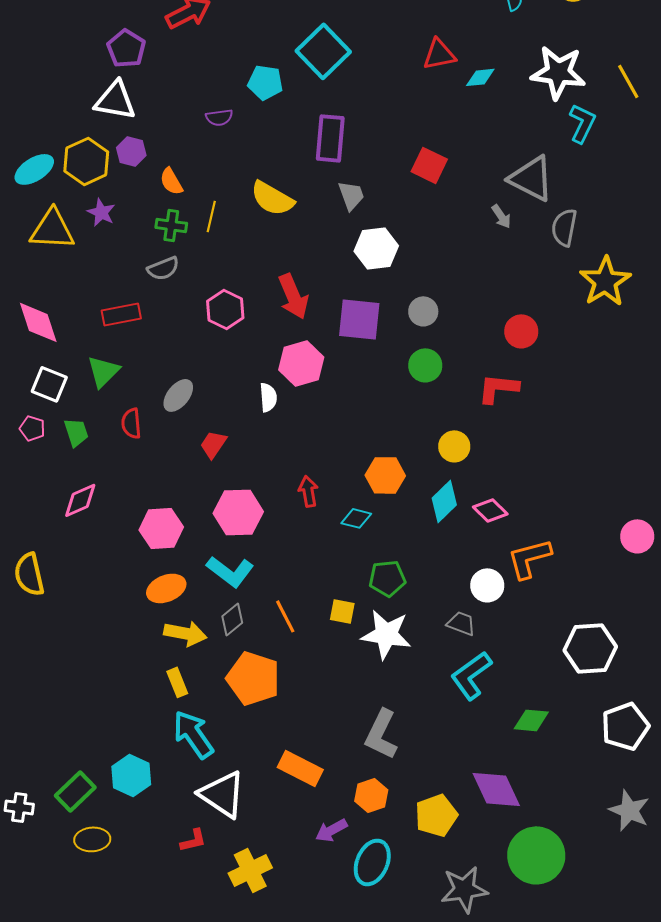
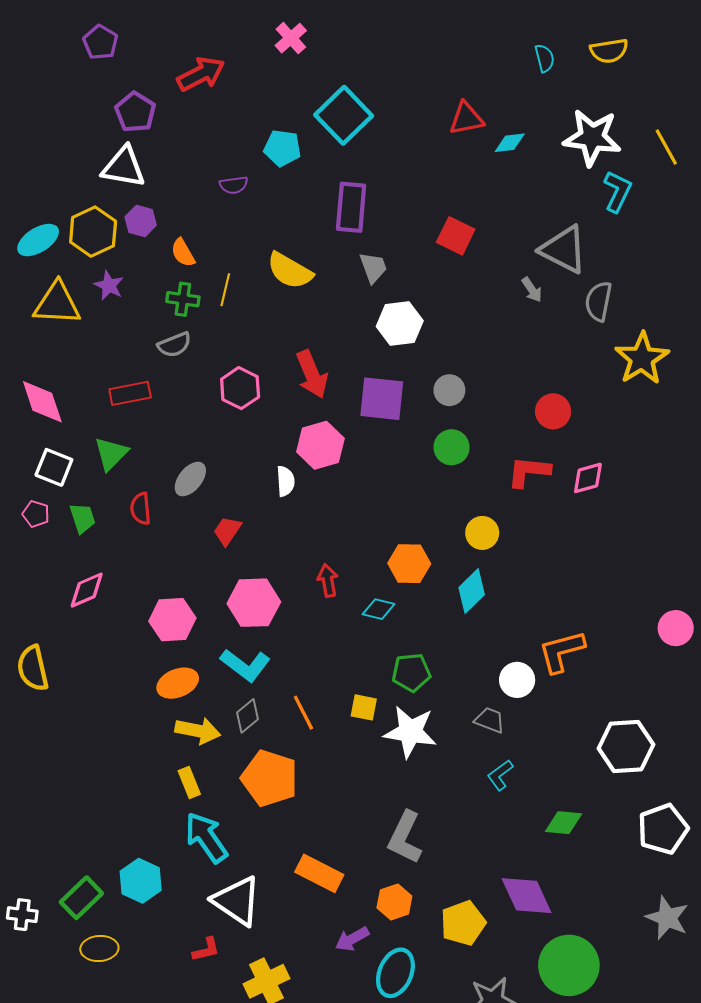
pink diamond: (490, 510) -> (588, 478), moved, turned -60
cyan L-shape: (471, 675) -> (500, 775), size x0.6

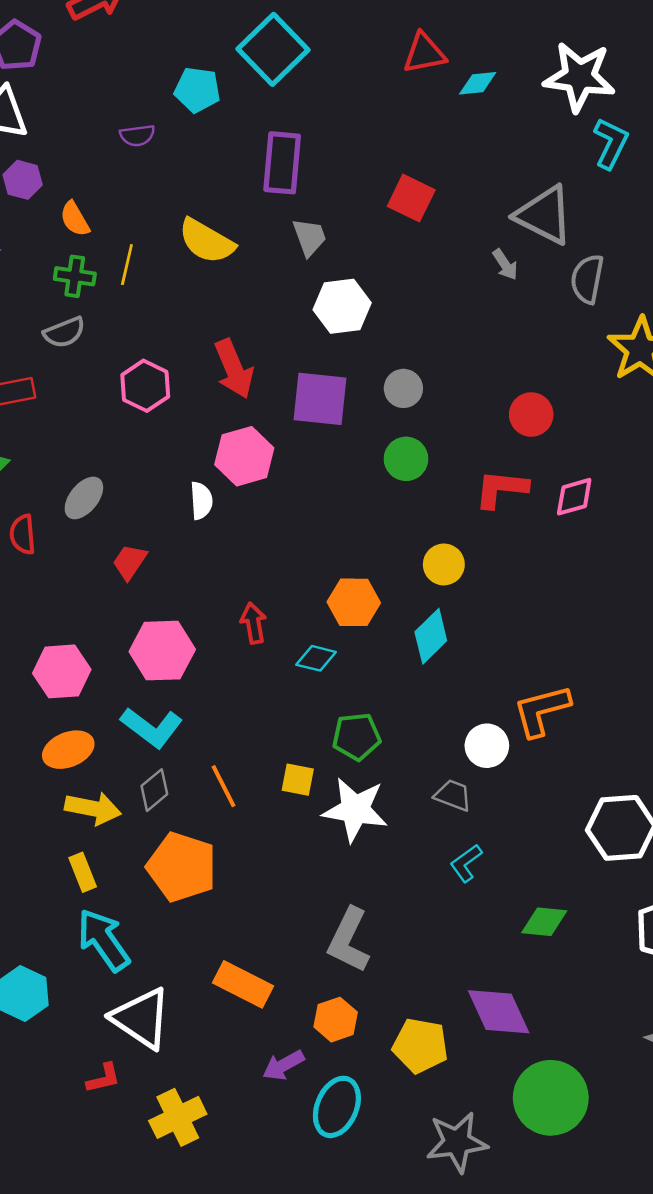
yellow pentagon: (463, 923) -> (420, 1046), turned 30

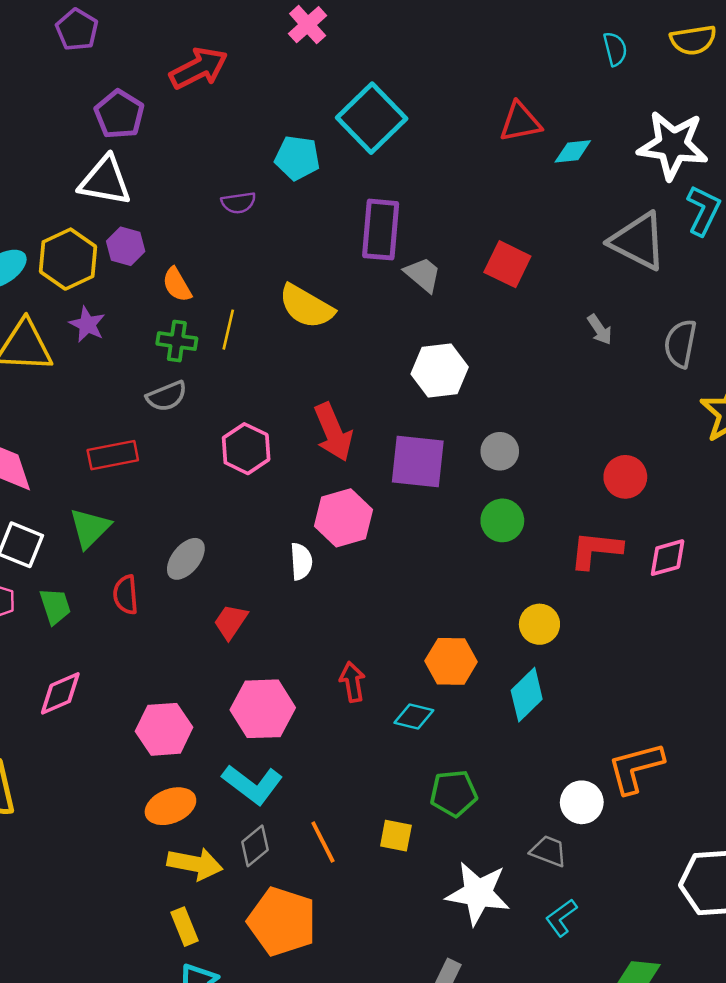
gray triangle: (544, 215) -> (638, 241), moved
gray trapezoid: (310, 237) -> (423, 274), moved, turned -30
white star: (355, 810) -> (478, 893), moved

